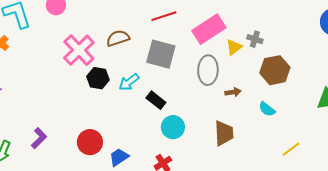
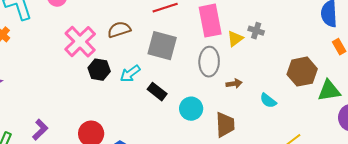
pink rectangle: (209, 29) -> (210, 21), turned -68
brown hexagon: (275, 70) -> (302, 72), moved
cyan circle: (173, 127) -> (191, 109), moved

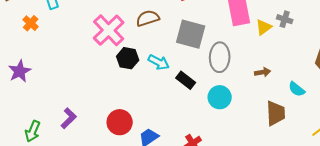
gray ellipse: (209, 62) -> (220, 57), moved
cyan arrow: (130, 74) -> (159, 62), turned -115
brown trapezoid: (225, 125) -> (276, 113), moved

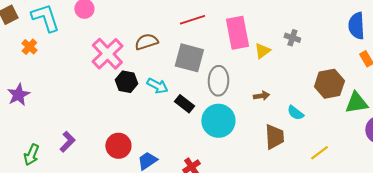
gray cross: (285, 19) -> (292, 38), moved
cyan circle: (220, 97) -> (218, 121), size x1.4

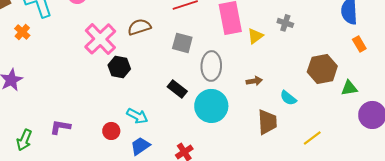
gray square: (189, 58) -> (182, 43), size x0.7
cyan arrow: (157, 86) -> (137, 116), moved
green triangle: (356, 103) -> (349, 88), size x0.7
purple L-shape: (67, 142) -> (60, 127), turned -125
red circle: (118, 146) -> (111, 131), size x0.7

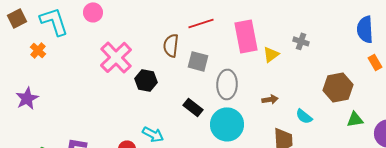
brown semicircle: (139, 27) -> (171, 45), moved, turned -65
black hexagon: (119, 67) -> (146, 80), moved
green triangle: (349, 88) -> (355, 119), moved

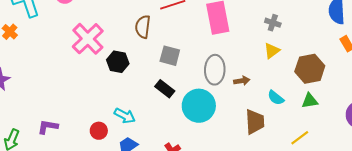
yellow triangle: (271, 54) -> (272, 51), moved
gray square: (198, 61) -> (170, 56), moved
gray ellipse: (227, 84) -> (215, 70), moved
green triangle: (355, 119) -> (310, 101), moved

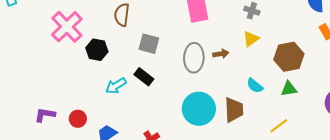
brown arrow: (242, 81) -> (221, 54), moved
cyan circle: (199, 106) -> (199, 109), moved
cyan arrow: (125, 116) -> (116, 86), moved, turned 120
purple L-shape: (48, 127) -> (45, 115), moved

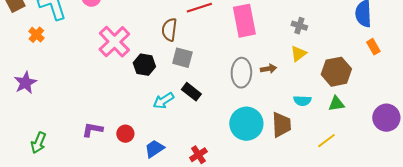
gray square: (149, 44) -> (182, 58), moved
cyan semicircle: (255, 86) -> (302, 101), turned -36

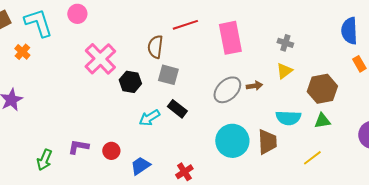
gray ellipse: (241, 73) -> (227, 90), turned 44
cyan semicircle: (302, 101) -> (288, 118), size x1.4
green arrow: (38, 143) -> (44, 160), moved

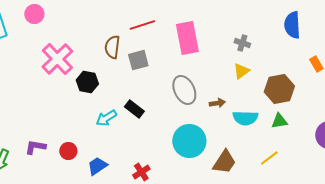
blue semicircle: (349, 31) -> (292, 25), moved
gray square: (168, 75) -> (138, 60), moved, turned -30
brown arrow: (254, 86) -> (217, 103), moved
gray ellipse: (227, 90) -> (184, 90), turned -72
brown trapezoid: (267, 142) -> (224, 162), moved, turned 36

